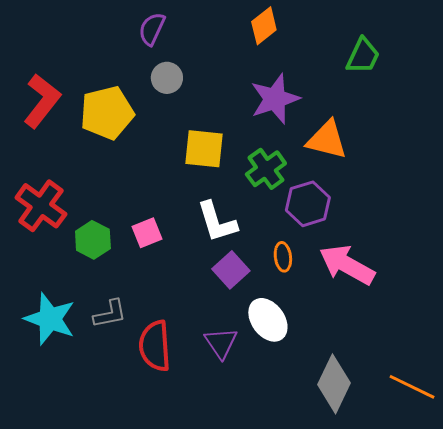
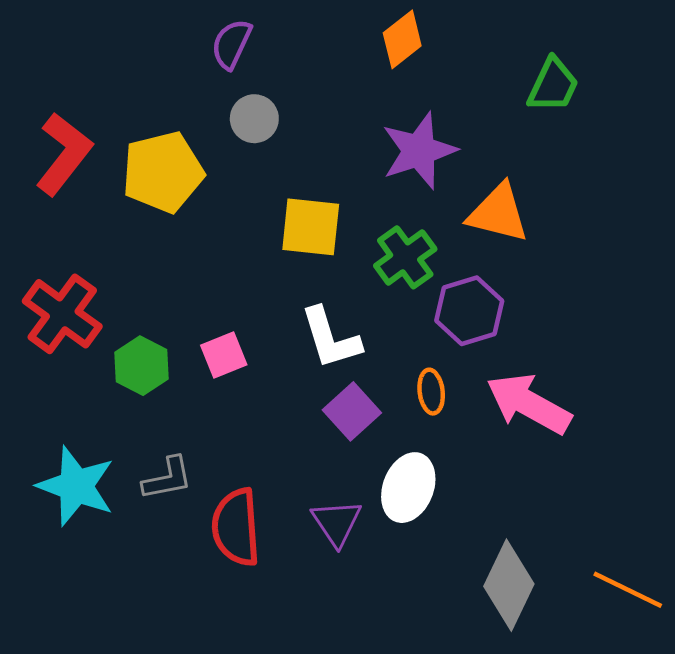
white ellipse: (268, 320) -> (408, 488), turned 57

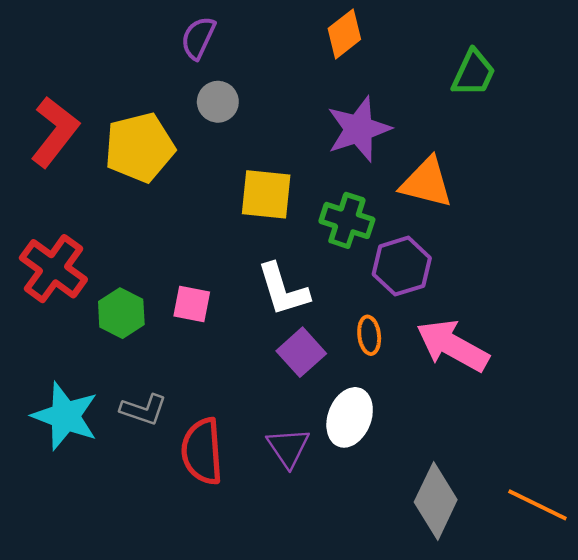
green cross: (405, 257) -> (347, 220), turned -36
pink square: (224, 355) -> (192, 304), turned 33
gray L-shape: (167, 478) -> (143, 410), turned 30

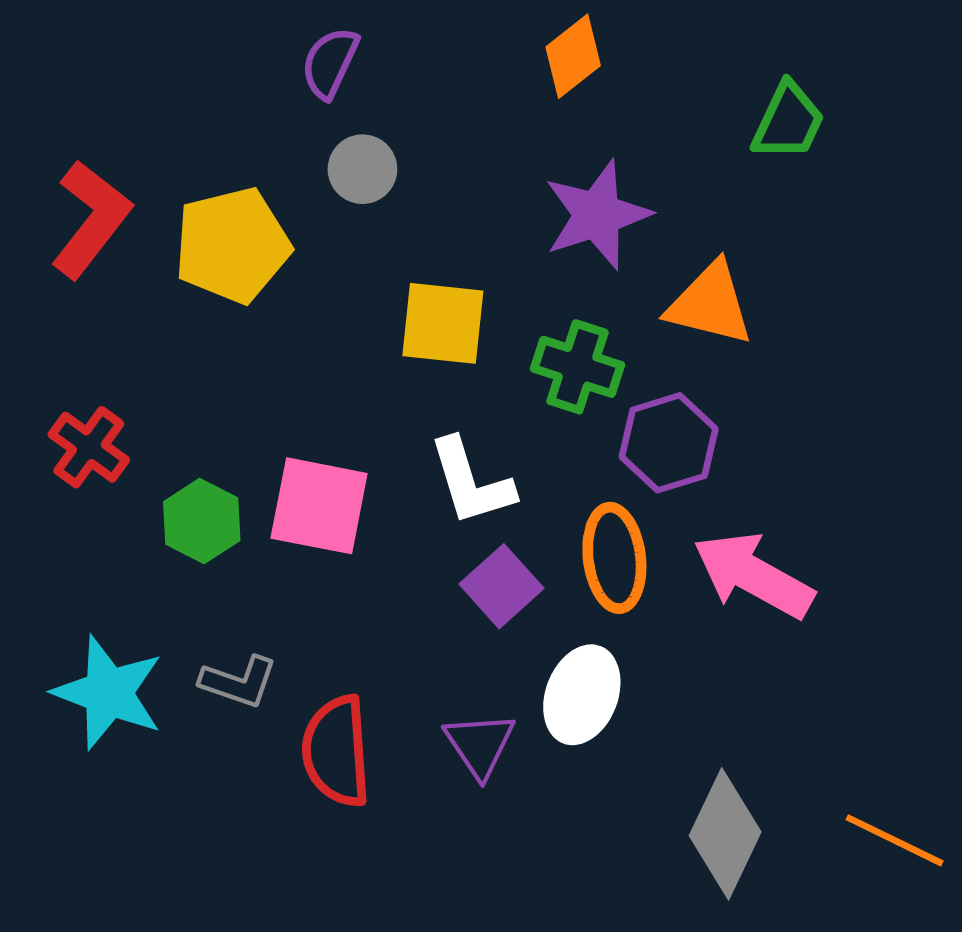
red cross: (53, 269) -> (89, 447), size x0.7
pink square: (192, 304) -> (319, 506), size x1.6
orange ellipse: (369, 335) -> (614, 558), size x1.6

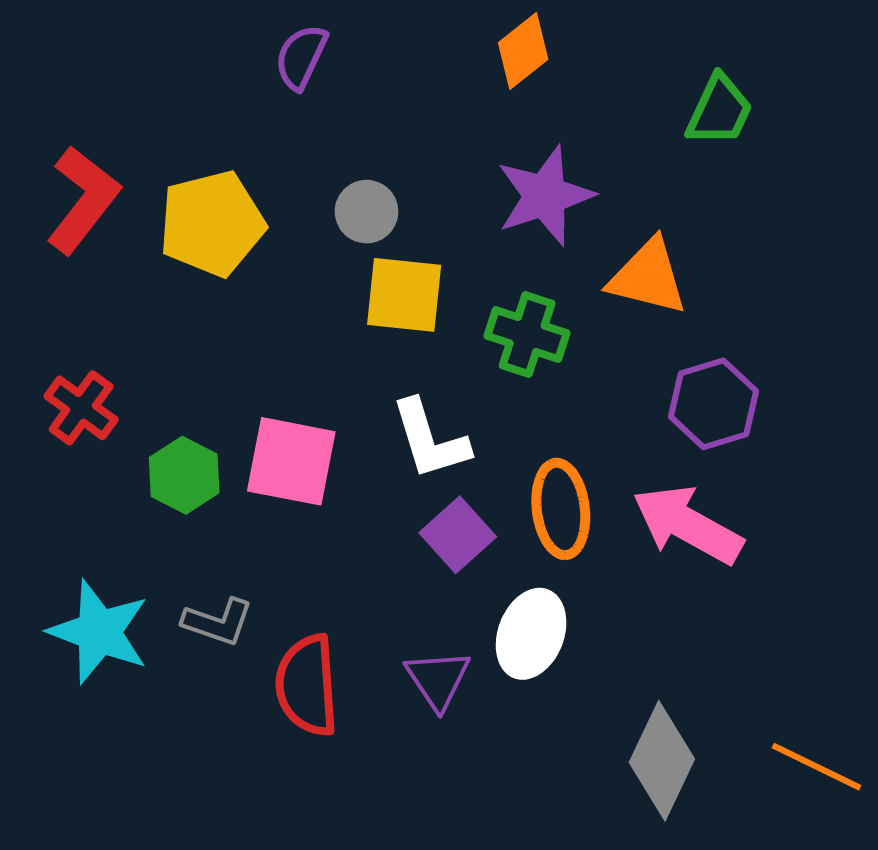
gray circle: (362, 169) -> (367, 212), moved
purple hexagon: (669, 443) -> (713, 404), moved

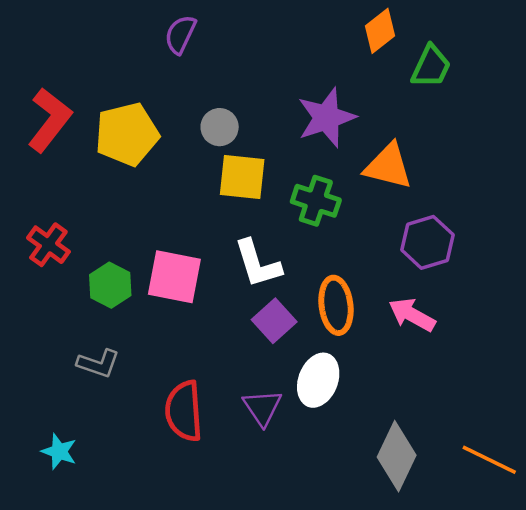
orange diamond: (523, 51) -> (380, 31), moved
pink arrow: (688, 525) -> (412, 315), size x0.7
gray L-shape: (218, 622) -> (98, 364), moved
cyan star: (99, 632) -> (59, 451), moved, size x0.6

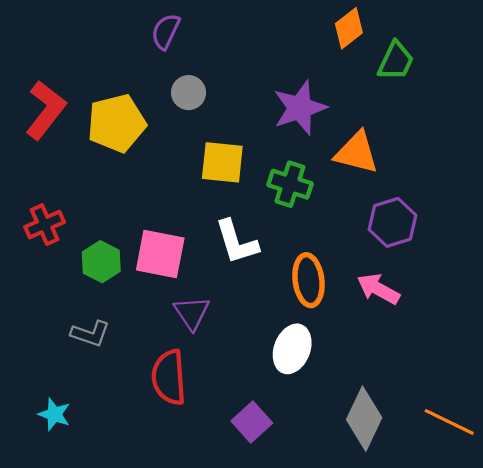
gray circle: (220, 127) -> (189, 93), moved
red cross: (48, 245) -> (45, 225), turned 30
purple square: (274, 321) -> (252, 422), moved
purple triangle: (262, 407) -> (192, 313), moved

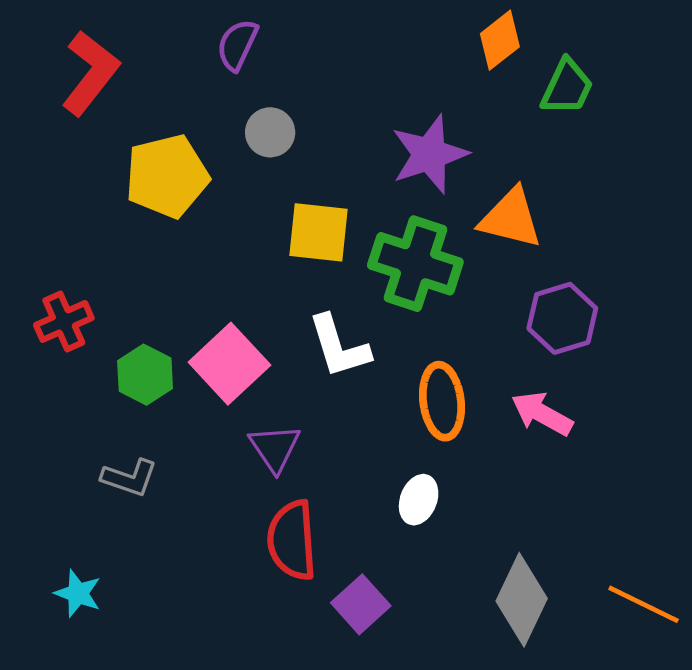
red L-shape: (46, 110) -> (90, 73), moved
green cross: (290, 184) -> (415, 264), size x1.4
pink square: (160, 254) -> (229, 364), turned 36
white ellipse: (292, 349) -> (419, 500), size x0.7
red semicircle: (169, 377) -> (292, 540), moved

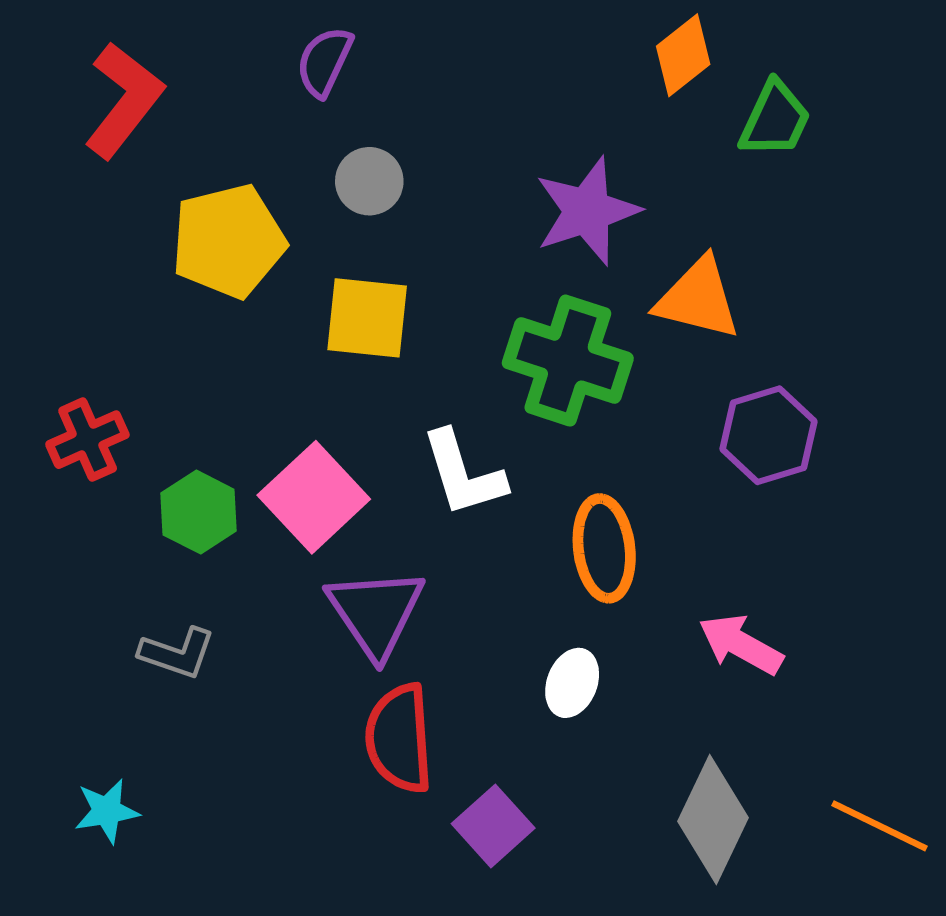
yellow square: (319, 232) -> (367, 318), moved
pink arrow: (542, 414) -> (741, 644), moved
purple triangle: (275, 448) -> (376, 612), size x1.4
cyan star: (78, 593) -> (107, 811), turned -30

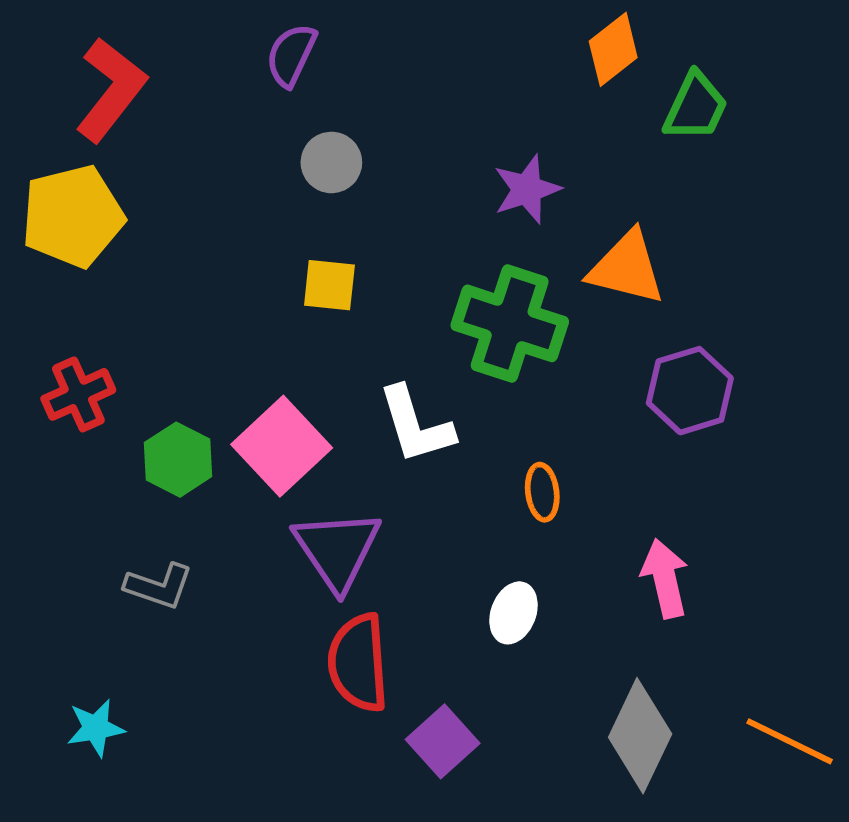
purple star: (587, 211) -> (527, 189), size x0.7
yellow pentagon: (228, 241) -> (73, 216), moved
yellow square: (367, 318) -> (329, 285), size x0.7
orange ellipse: (604, 548) -> (542, 492), size x0.6
pink arrow: (741, 644) -> (665, 578), turned 48

